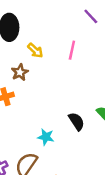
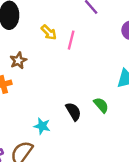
yellow arrow: (35, 50) -> (49, 32), moved

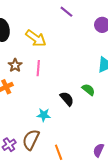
yellow arrow: (49, 32) -> (36, 38), size x1.5
pink line: (71, 40) -> (38, 68), moved

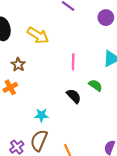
pink line: (38, 68) -> (73, 62), moved
cyan star: (44, 115) -> (41, 115), moved

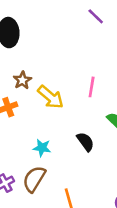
yellow arrow: (38, 35) -> (51, 97), moved
black semicircle: (74, 96) -> (85, 142), moved

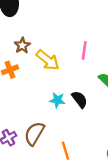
cyan star: (42, 148) -> (57, 100), moved

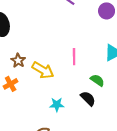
black semicircle: (80, 99) -> (88, 98), moved

